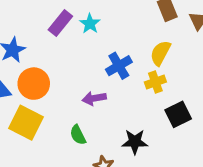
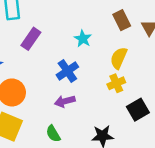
cyan star: (90, 24) -> (83, 39), moved
blue cross: (119, 66) -> (67, 71), moved

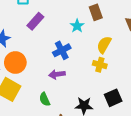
brown rectangle: (122, 20) -> (96, 12), moved
yellow cross: (116, 83) -> (100, 65), turned 32
black square: (138, 110) -> (113, 98), moved

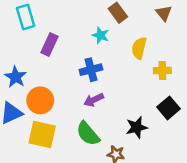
blue cross: (62, 50) -> (91, 70), turned 30
yellow cross: (100, 65) -> (162, 71), moved
green semicircle: (45, 99) -> (88, 134), size x1.5

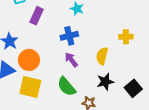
yellow semicircle: (139, 48) -> (102, 56), moved
purple arrow: (94, 100) -> (71, 60), turned 77
black square: (168, 108) -> (133, 88), moved

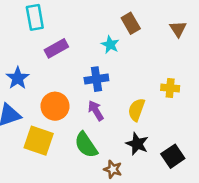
purple rectangle: (37, 16) -> (56, 48), turned 30
orange circle: (29, 60) -> (55, 106), moved
black star: (105, 82) -> (137, 144), turned 30

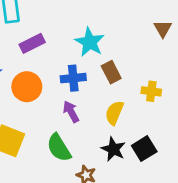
brown rectangle: (131, 23) -> (111, 72), moved
cyan star: (110, 45) -> (90, 42), size x1.5
orange circle: (55, 106) -> (27, 87), moved
black square: (173, 156) -> (144, 149), moved

